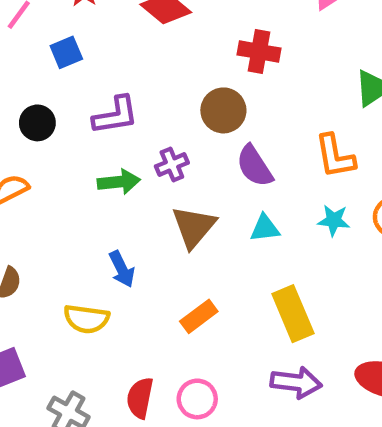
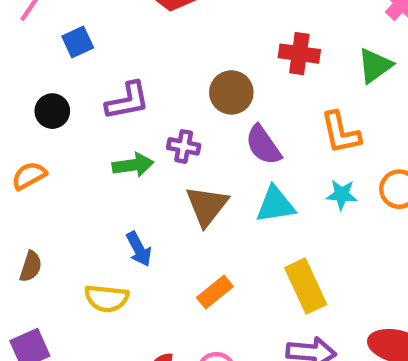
red cross: (259, 51) -> (299, 54), moved
purple cross: (172, 165) -> (184, 146), turned 36
cyan triangle: (265, 228) -> (275, 205), size x1.4

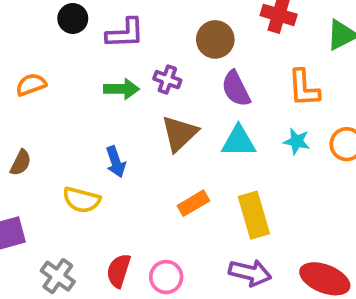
black circle: (52, 111) -> (73, 18), moved
orange rectangle: (215, 292) -> (193, 203), moved

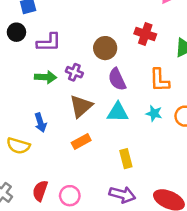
orange rectangle: (193, 203) -> (81, 142), moved
yellow rectangle: (254, 215) -> (126, 159), size x0.7

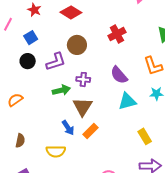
red cross: (145, 34) -> (117, 34), moved, turned -30
brown circle: (105, 48) -> (77, 45), moved
brown triangle: (81, 106) -> (83, 107), moved
orange rectangle: (81, 142) -> (91, 131), moved

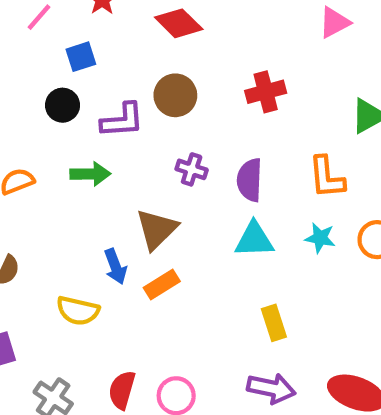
purple semicircle: (119, 75) -> (250, 180), turned 30
purple cross: (83, 79) -> (192, 169), moved
green arrow: (61, 90) -> (90, 174), moved

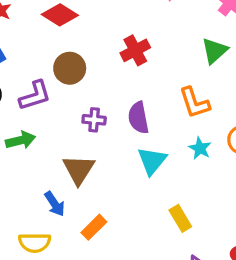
cyan star: (320, 238) -> (200, 148), turned 30
cyan triangle: (254, 240) -> (152, 161), turned -36
orange rectangle: (162, 285) -> (94, 227), moved

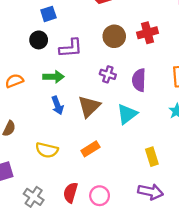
brown circle: (70, 68) -> (114, 36), moved
cyan triangle: (152, 161) -> (127, 114), moved
blue arrow: (55, 204) -> (57, 105), moved

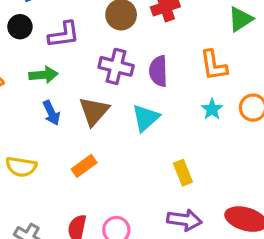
purple cross: (108, 74) -> (116, 66), size x1.5
orange rectangle: (90, 149) -> (84, 166), moved
yellow semicircle: (47, 150) -> (21, 167), moved

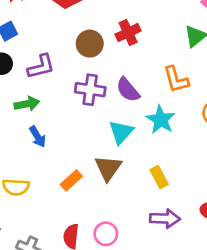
purple semicircle: (158, 71) -> (128, 90), turned -32
cyan star: (212, 109) -> (161, 120), moved, size x1.5
brown triangle: (94, 111) -> (108, 168), moved

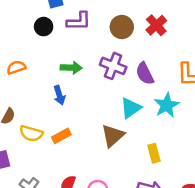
red cross: (128, 33) -> (156, 25), turned -30
purple L-shape: (41, 67) -> (79, 21), moved
green arrow: (27, 104) -> (71, 68), moved
orange rectangle: (71, 180) -> (61, 136), moved

